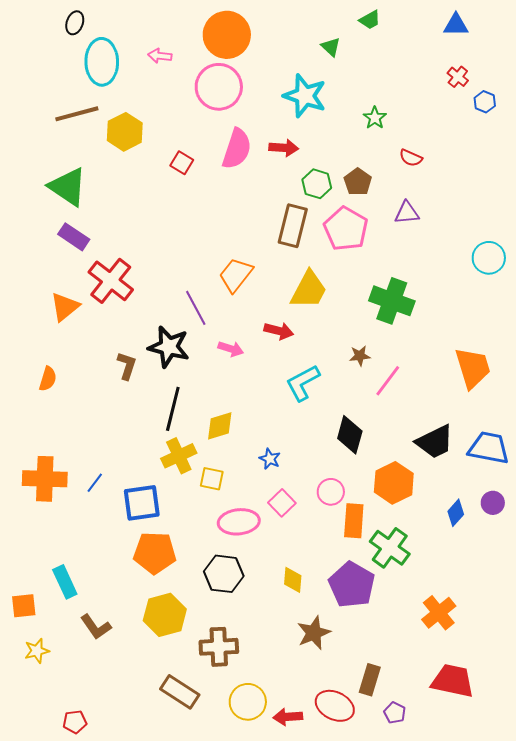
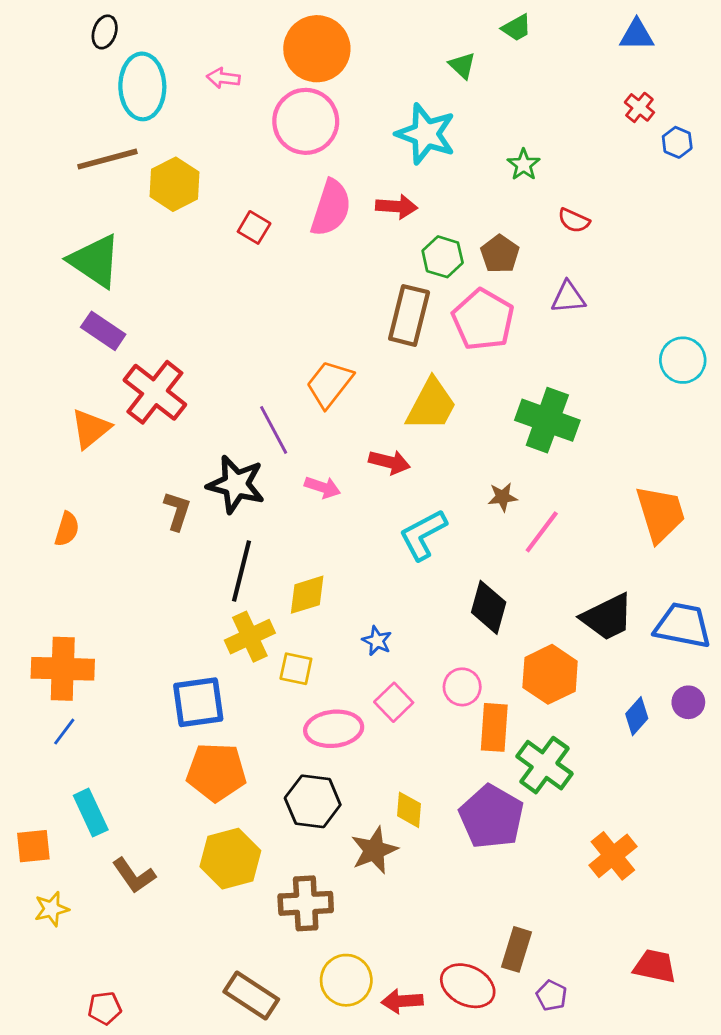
blue line: (95, 483) -> (64, 732), moved
brown star: (314, 633) -> (374, 850), moved
red trapezoid: (453, 681) -> (655, 966), moved, size x0.7
brown rectangle: (180, 692) -> (251, 996), moved

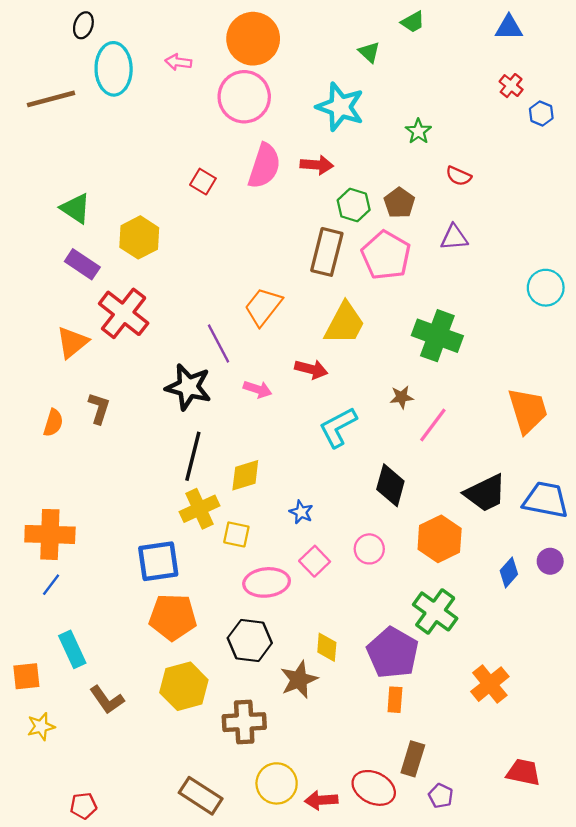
brown line: (107, 159) -> (51, 99), moved
yellow hexagon: (174, 184) -> (139, 237), moved
green triangle: (95, 261) -> (76, 208), size x0.7
brown L-shape: (177, 511) -> (99, 408), moved
orange rectangle: (494, 727) -> (395, 700), moved, size x0.7

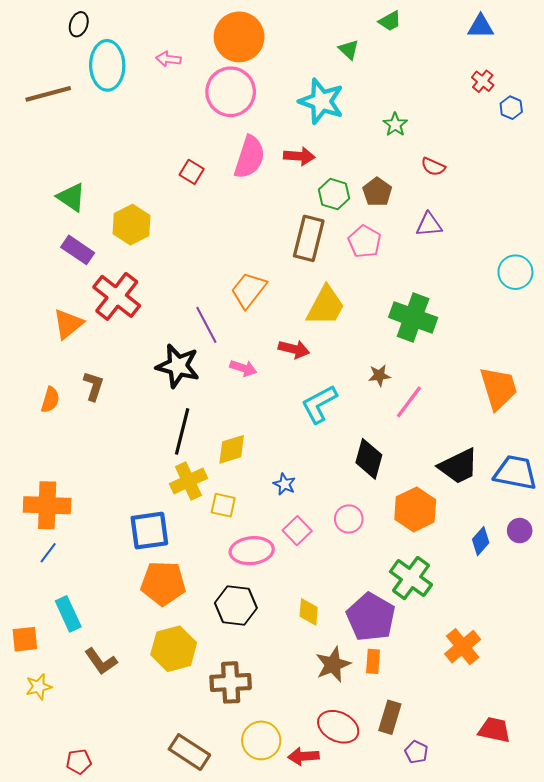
pink pentagon: (386, 255) -> (365, 242), size x0.7
brown star: (299, 680) -> (333, 665), moved
red ellipse: (374, 788) -> (338, 727), moved

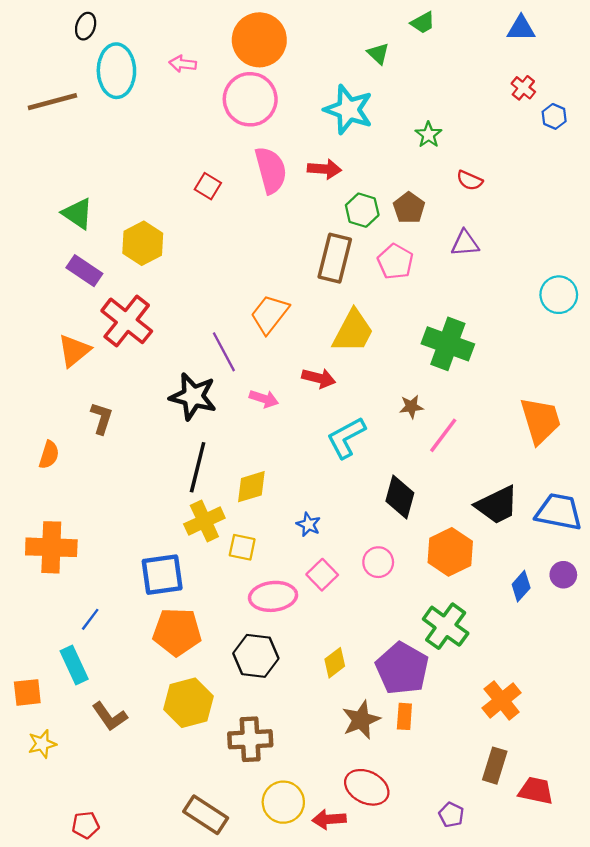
pink semicircle: (250, 157) -> (271, 170), turned -33
orange semicircle: (50, 400) -> (49, 455), moved
blue line: (48, 553) -> (90, 619), moved
yellow diamond: (309, 612) -> (335, 663), turned 48
brown rectangle: (390, 717) -> (495, 766), moved

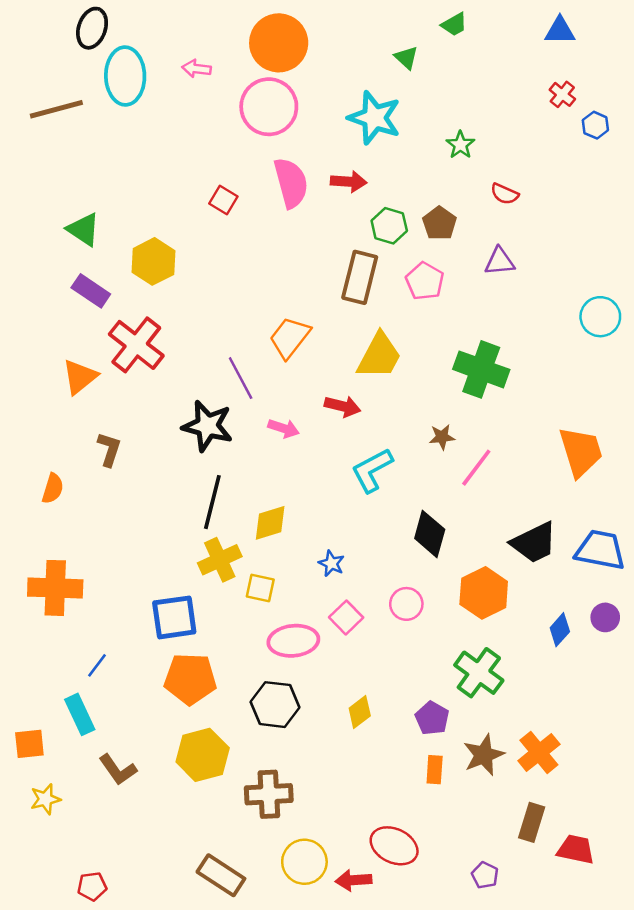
black ellipse: (86, 26) -> (92, 28), size x1.4
purple pentagon: (402, 668) -> (432, 718), size x0.6
brown star: (361, 720) -> (484, 755), moved

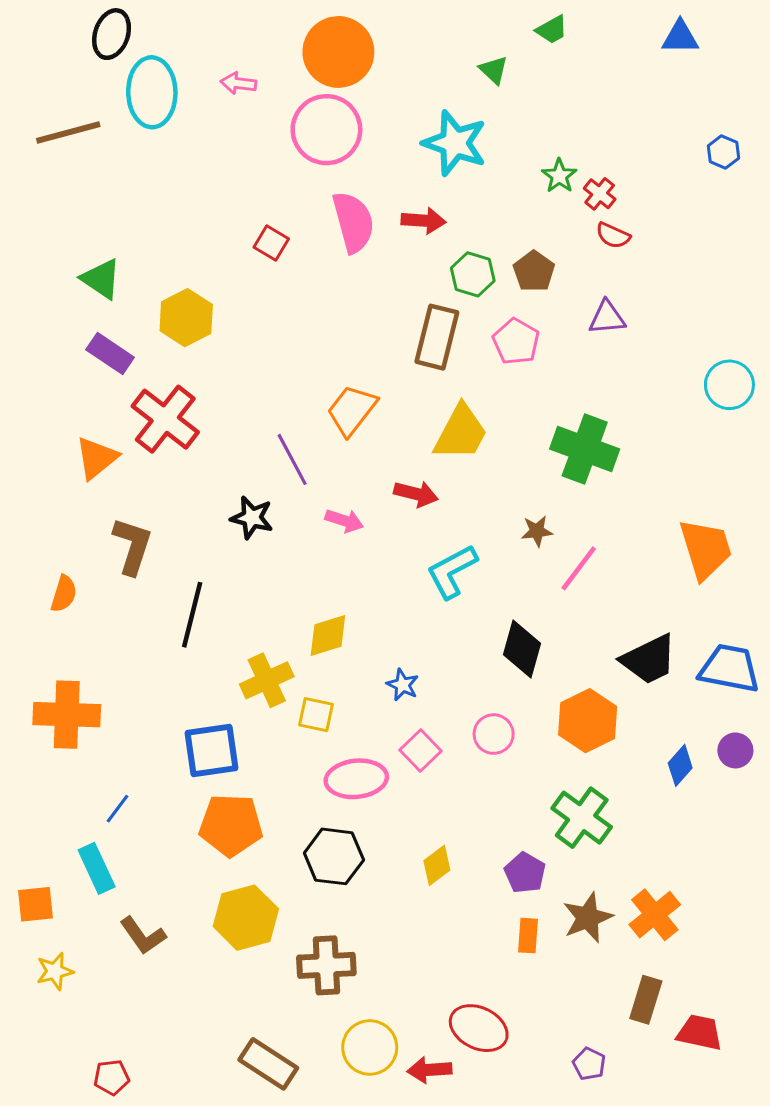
red cross: (562, 94) -> (600, 194), moved
black star: (207, 426) -> (252, 518), size x0.7
brown L-shape: (109, 449) -> (132, 546), size x1.4
black line: (212, 502) -> (192, 615), moved

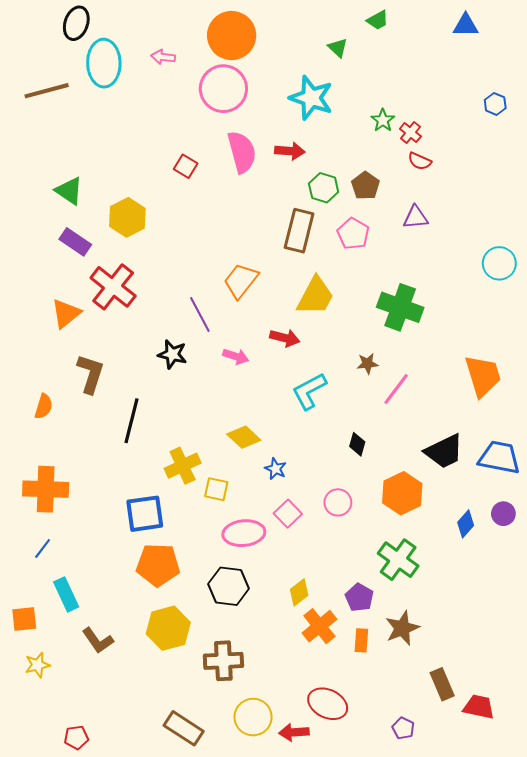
yellow diamond: (328, 636) -> (244, 437), moved, turned 60
black diamond: (522, 649) -> (357, 444), size x0.6
blue line: (117, 809) -> (43, 548), moved
orange cross: (655, 915) -> (319, 626), moved
brown rectangle: (646, 1000) -> (442, 684), turned -40

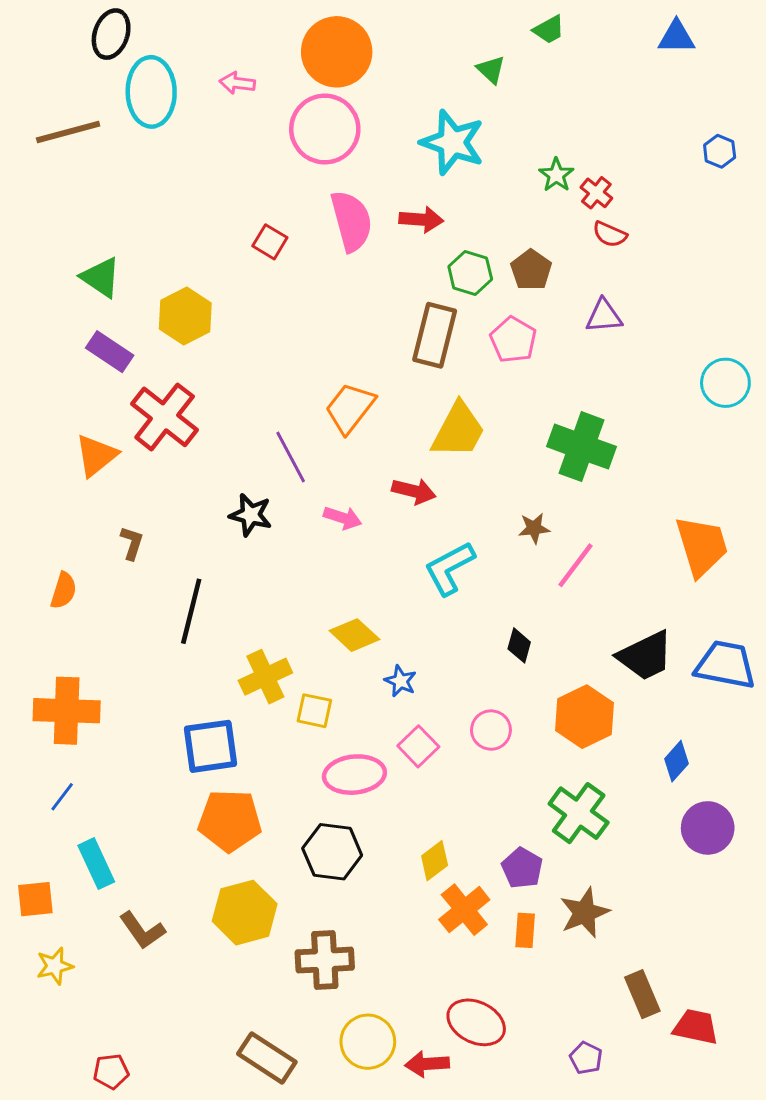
brown L-shape: (91, 374) -> (132, 543), size x0.6
purple circle: (503, 514) -> (708, 828), moved, size x1.5

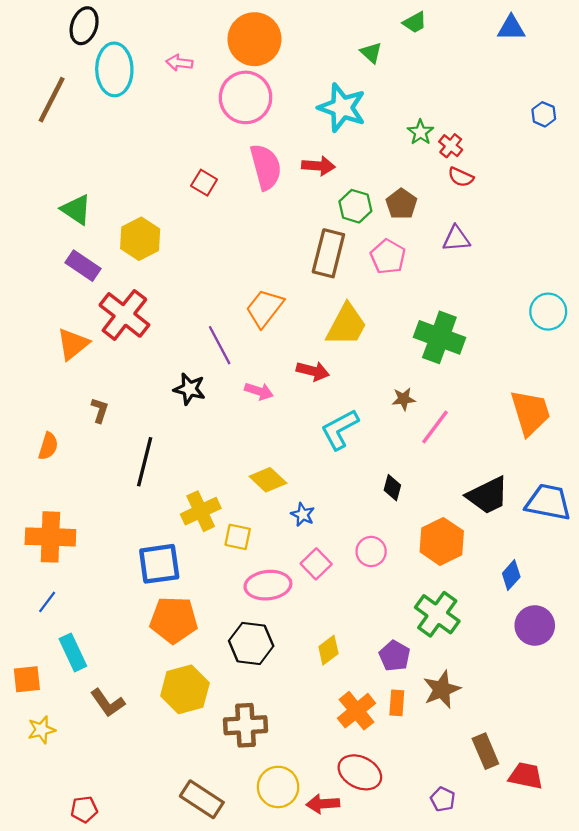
brown line: (68, 132) -> (52, 100), turned -48
cyan circle: (725, 383) -> (548, 312), moved
orange cross: (464, 910) -> (357, 711), moved

